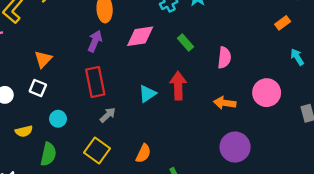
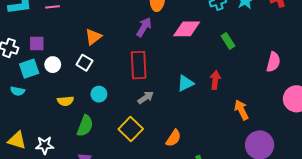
pink semicircle: (224, 58) -> (273, 62), moved
red arrow: (178, 86) -> (215, 80), size x0.7
orange arrow: (225, 103) -> (241, 110), moved, turned 48

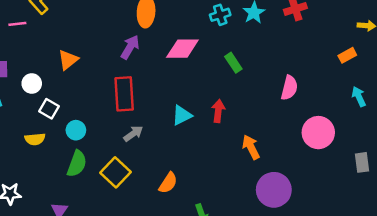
white square: (84, 63) -> (49, 109), moved
white circle: (53, 65) -> (32, 83), moved
green semicircle: (85, 126) -> (77, 164), moved

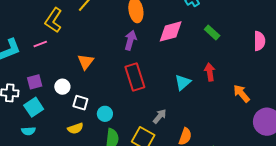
gray arrow: (133, 134) -> (160, 116), moved

